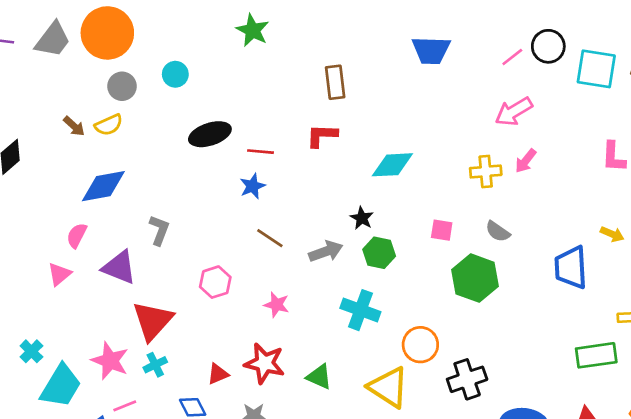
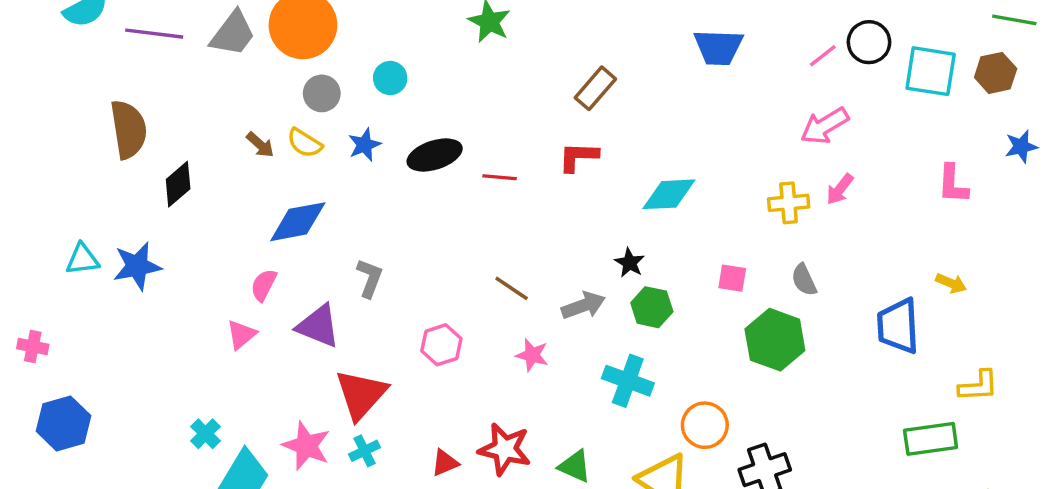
brown rectangle: (335, 82) -> (595, 88), turned 48
yellow semicircle: (109, 125) -> (305, 143), turned 56
blue star: (253, 186) -> (365, 145), moved
gray semicircle: (498, 231) -> (804, 280), turned 30
pink star: (277, 305) -> (532, 355), moved

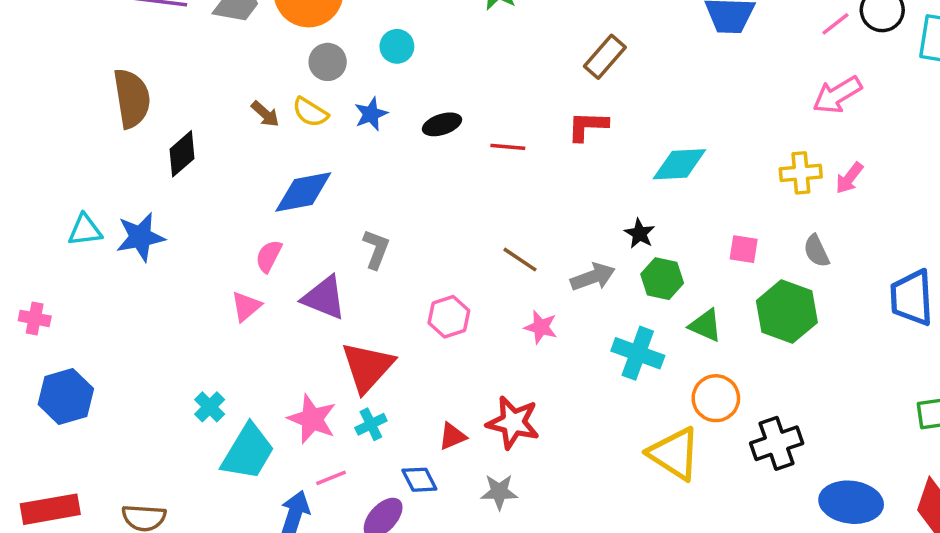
black ellipse: (435, 155) -> (442, 124), size x0.7
pink arrow: (840, 189) -> (849, 178), moved
green triangle: (575, 466) -> (705, 325), moved

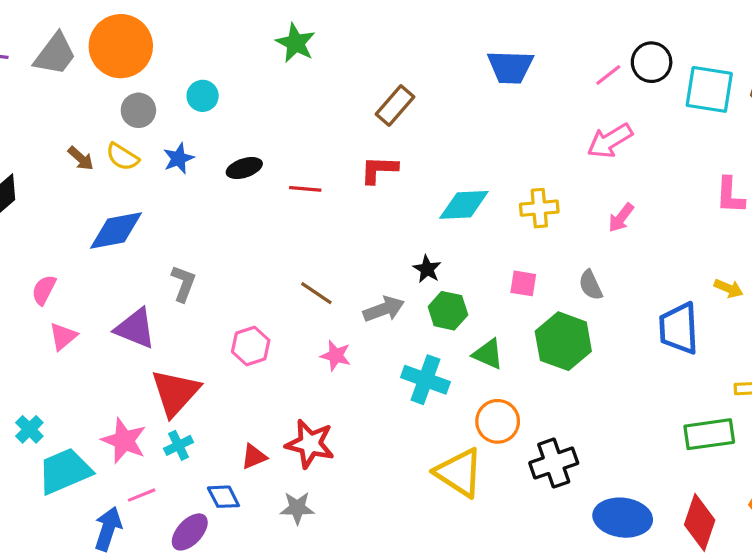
yellow cross: (801, 173) -> (539, 208), moved
pink semicircle: (269, 256) -> (44, 290), moved
cyan trapezoid: (248, 452) -> (65, 471), turned -144

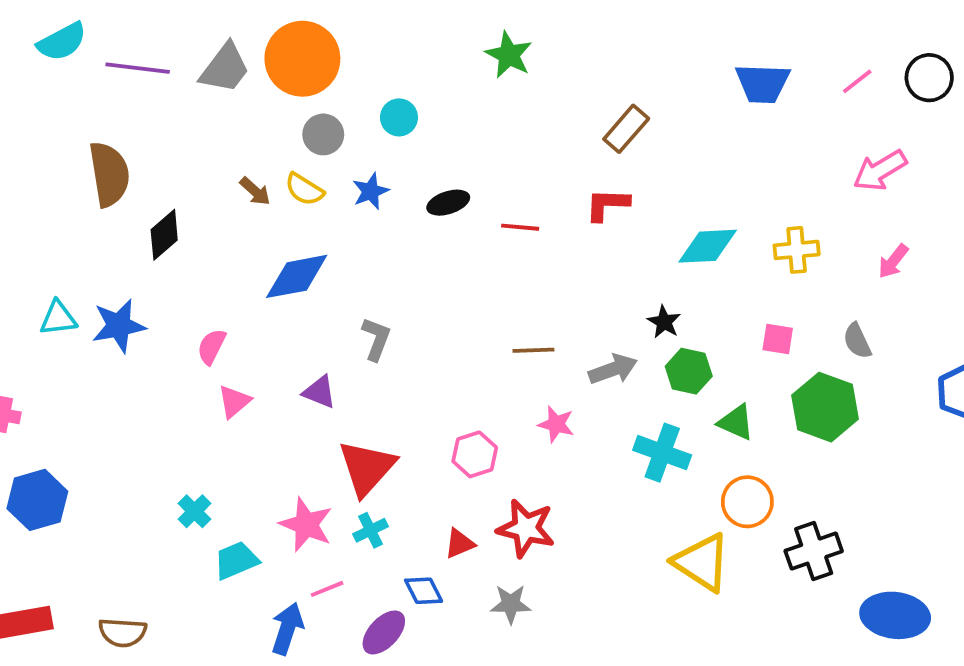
pink line: (608, 75) -> (857, 81), moved
brown line: (316, 293) -> (533, 350), turned -36
purple triangle: (135, 328) -> (319, 392), size x0.7
pink hexagon: (251, 346) -> (475, 454), moved
cyan trapezoid: (65, 471) -> (236, 560), size x0.7

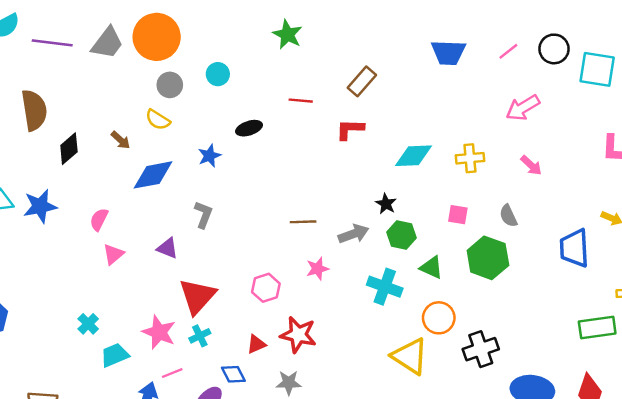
brown arrow: (255, 191) -> (121, 140), moved
blue star: (371, 191) -> (209, 156), moved
red line: (520, 227) -> (301, 101), moved
pink arrow: (893, 261) -> (531, 165), turned -85
pink star: (556, 424) -> (317, 269), turned -30

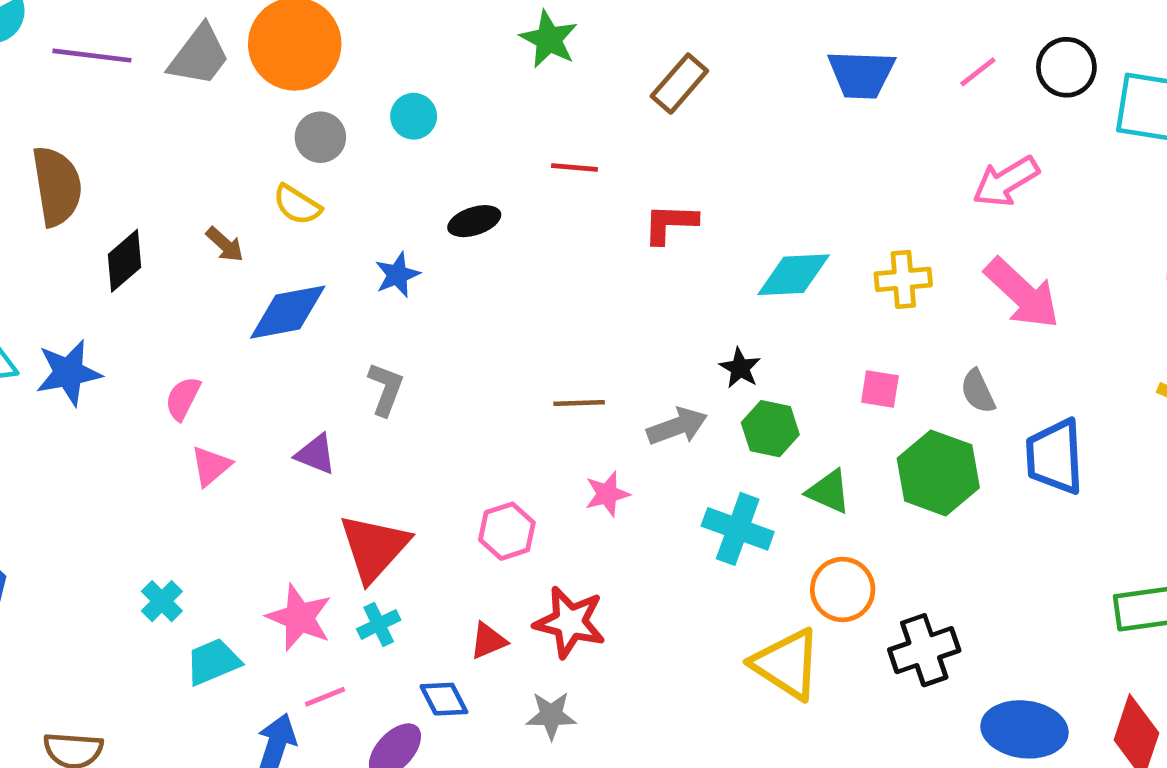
brown rectangle: (362, 81) -> (679, 84), moved
pink arrow: (531, 165) -> (1022, 293), size x1.8
blue trapezoid: (574, 248) -> (1055, 457), moved

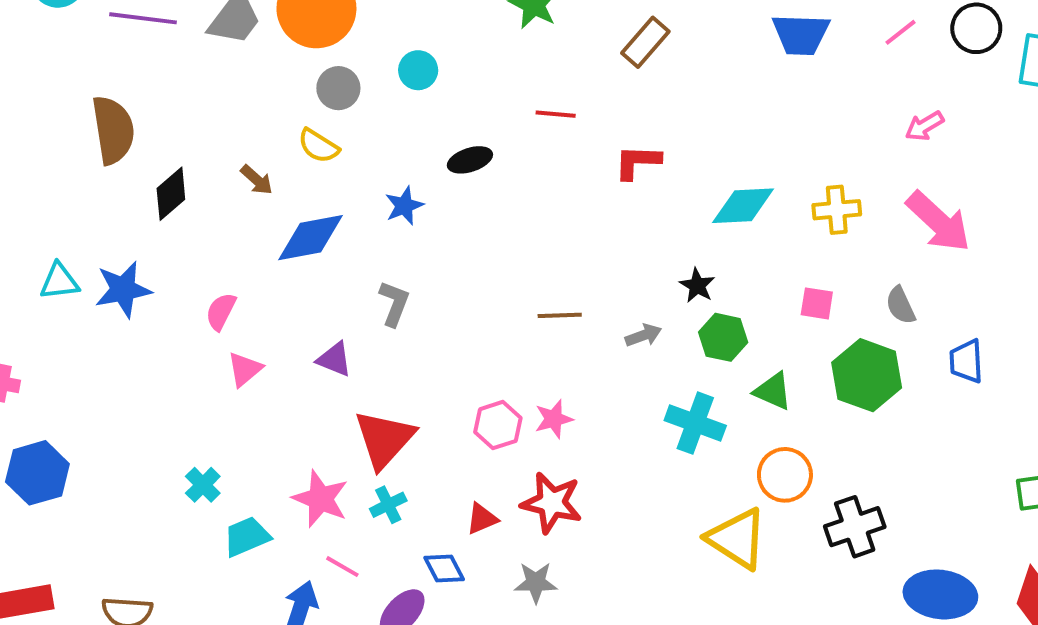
pink arrow: (1006, 181) -> (924, 126), size x0.7
gray arrow: (677, 426) -> (643, 335), size x0.7
blue trapezoid: (1055, 457) -> (966, 361), size x0.7
pink star: (607, 494) -> (554, 419), moved
pink line: (325, 697) -> (342, 567), turned 52

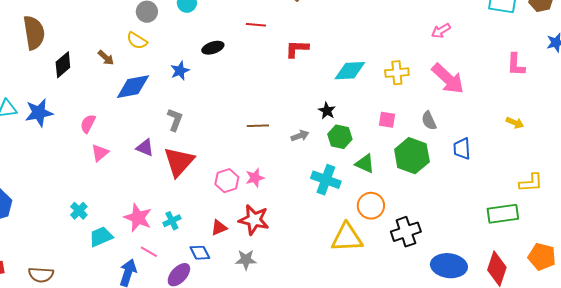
red triangle: (384, 439) -> (179, 162), moved
yellow triangle: (737, 539) -> (347, 238), turned -36

